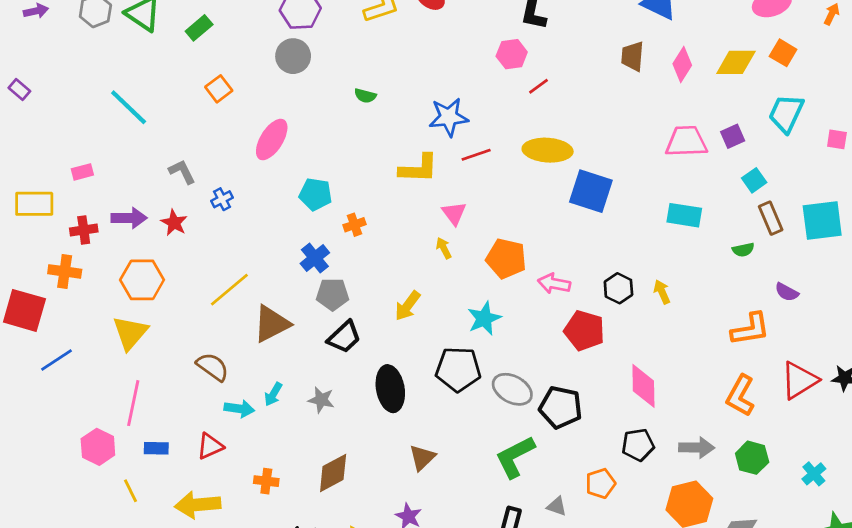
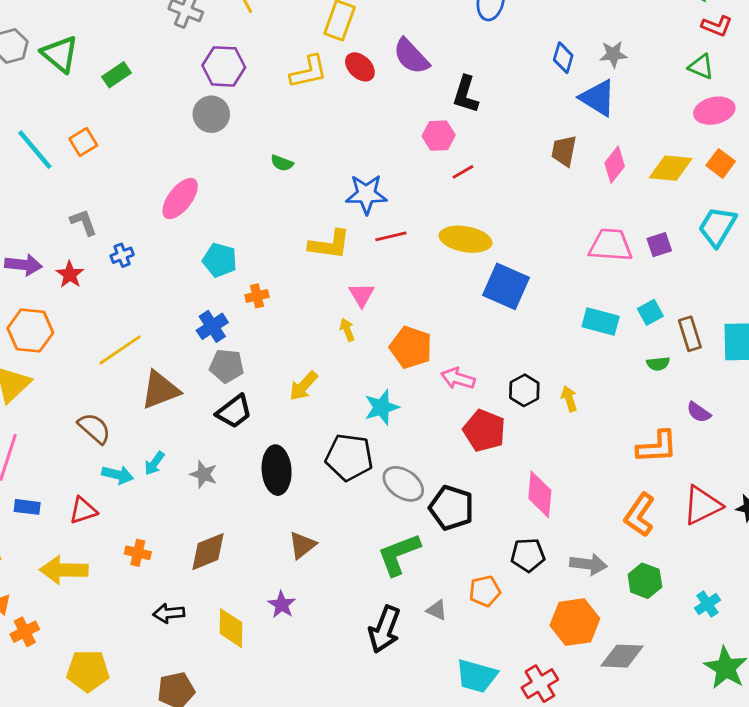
orange square: (219, 89) -> (83, 142), moved
cyan square: (754, 180) -> (650, 312), moved

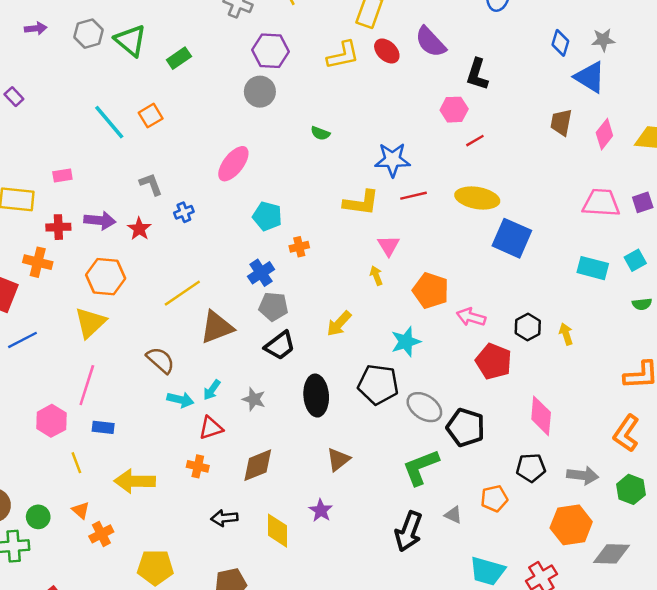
red triangle: (83, 510) -> (211, 428), moved

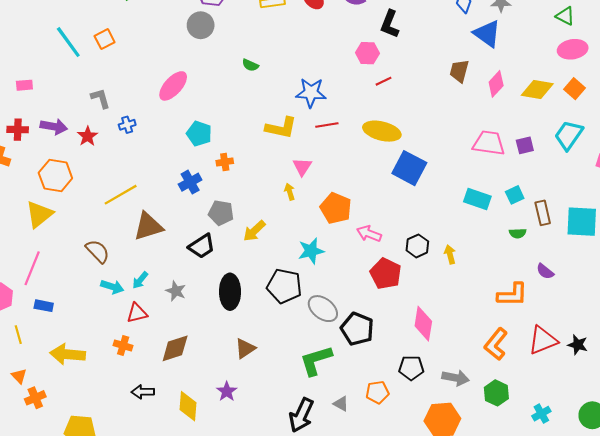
gray pentagon: (273, 307) -> (221, 213), moved

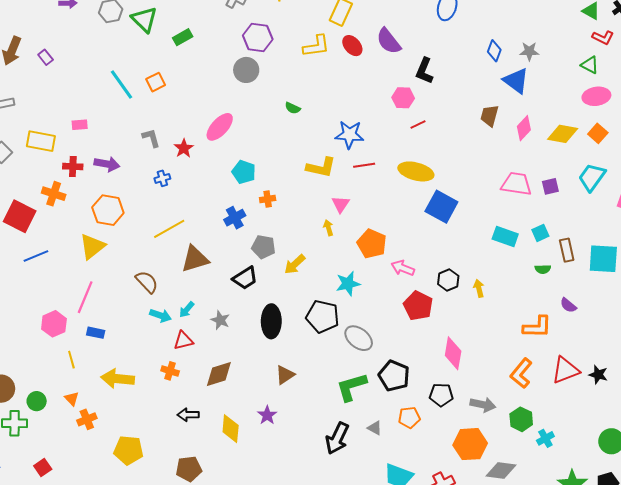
blue cross: (127, 125) -> (162, 178), moved
red star: (88, 136) -> (184, 148), moved
black pentagon: (357, 329) -> (394, 376), moved
cyan cross: (541, 414) -> (545, 438), moved

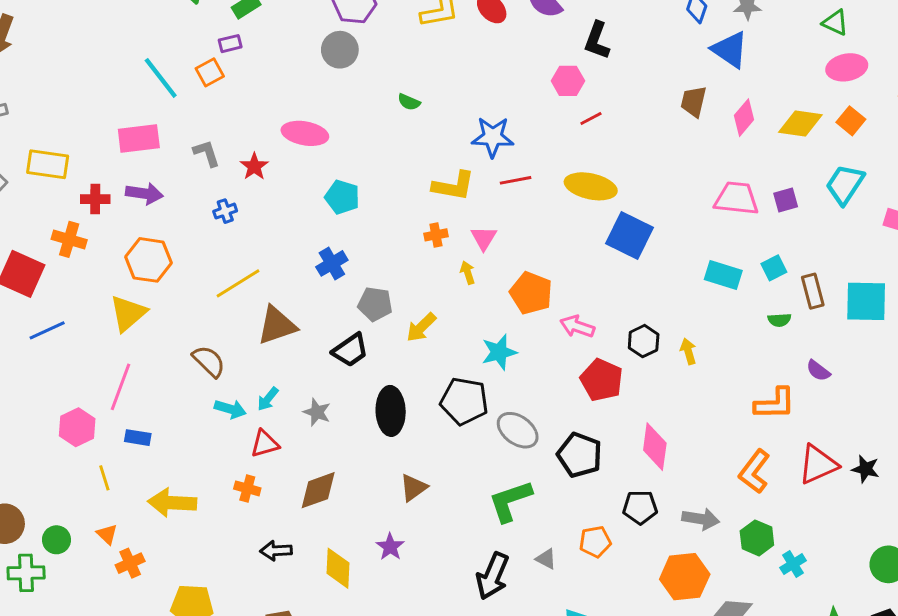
purple rectangle: (46, 57) -> (230, 44), moved, turned -63
pink rectangle: (80, 125) -> (139, 139), moved, size x1.8
pink ellipse: (220, 127) -> (305, 133), turned 60
orange cross: (268, 199) -> (436, 235), moved
black pentagon: (394, 376) -> (580, 455), moved

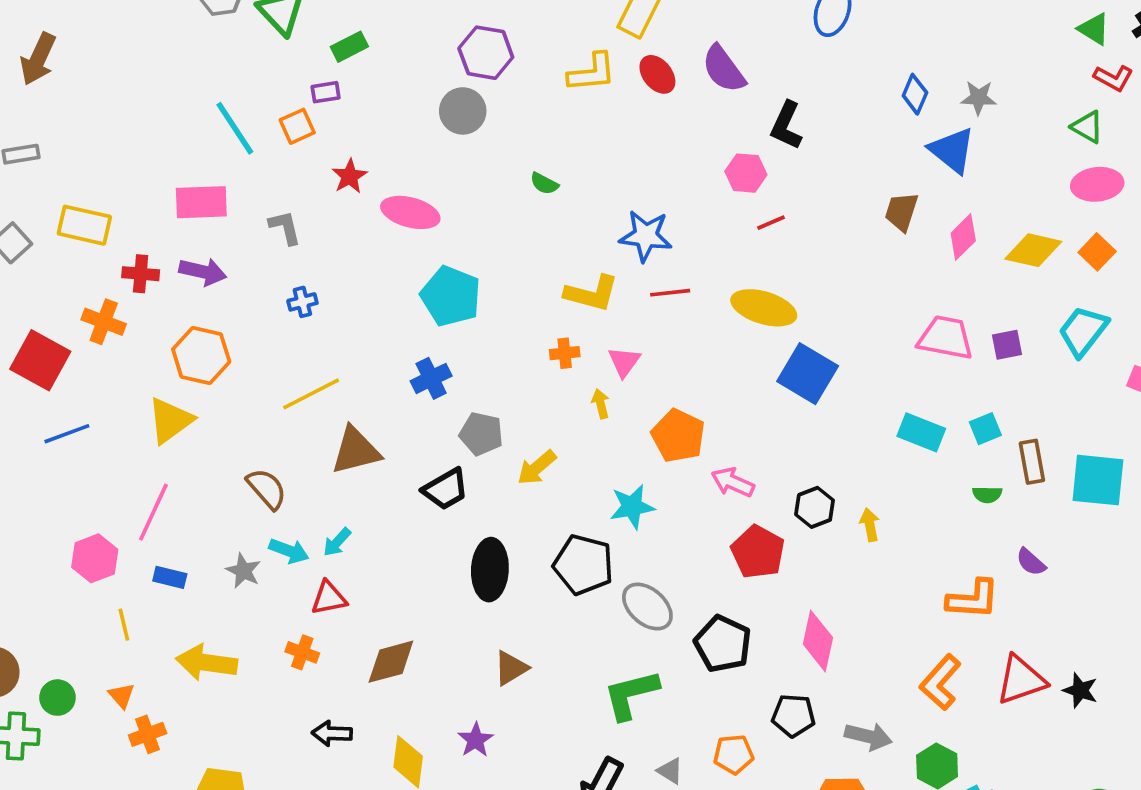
red star: (254, 166) -> (350, 176), moved
cyan pentagon: (342, 197) -> (451, 296), size x1.4
gray star: (317, 412) -> (243, 571), moved

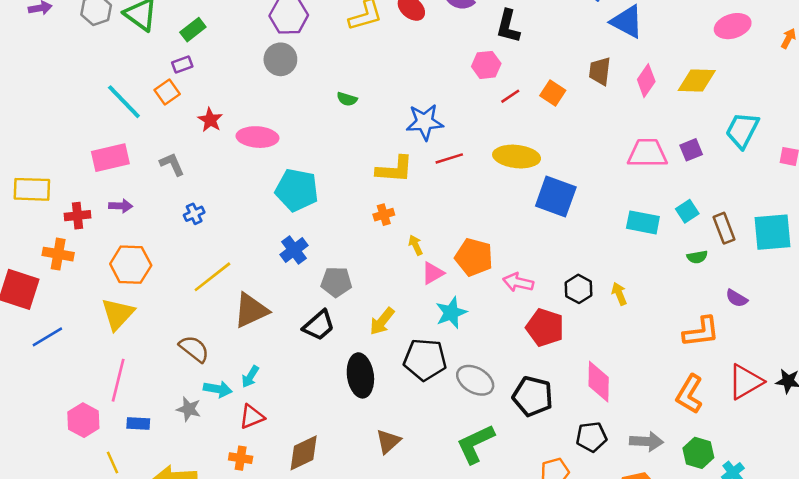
orange square: (1097, 252) -> (553, 93), moved
purple arrow: (203, 272) -> (121, 206), size x0.7
pink triangle: (624, 362) -> (433, 273), moved, turned 35
yellow arrow: (537, 468) -> (382, 321), moved

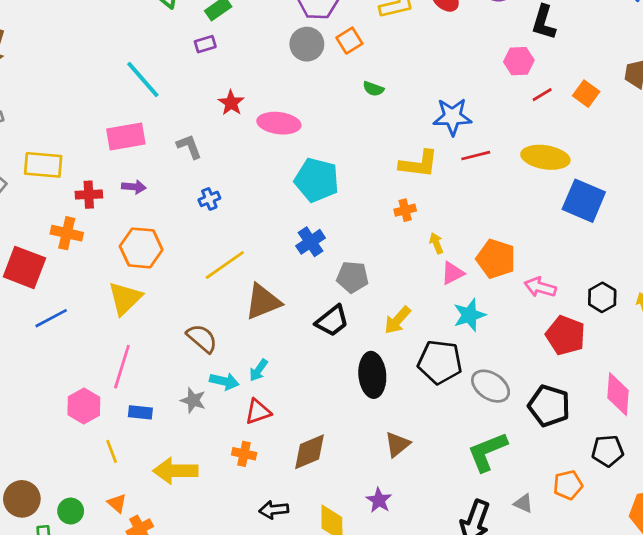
orange square: (167, 92) -> (349, 41), moved

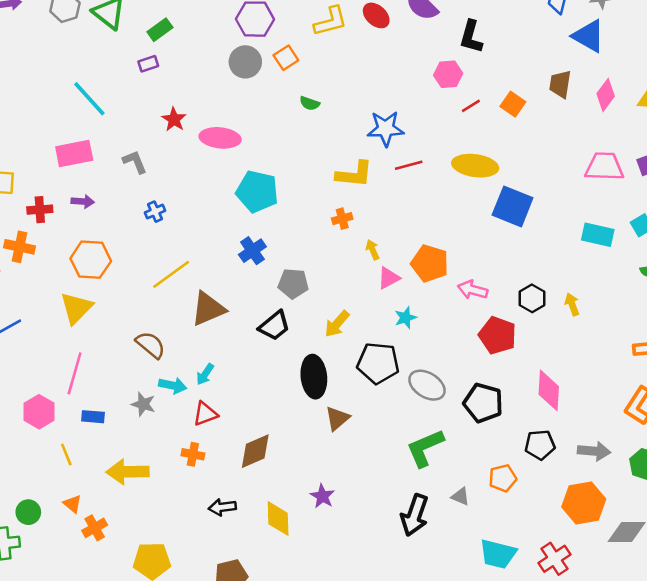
cyan star: (469, 315) -> (406, 318), size x0.7
brown triangle: (397, 444) -> (337, 418), moved

